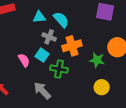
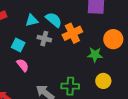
orange cross: (72, 46) -> (72, 33), moved
cyan square: (42, 55) -> (18, 45), moved
green cross: (59, 69) -> (70, 86), moved

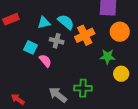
orange circle: (113, 39) -> (120, 32), moved
pink semicircle: (23, 65) -> (45, 61), moved
yellow circle: (103, 81) -> (121, 74), moved

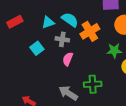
cyan square: (31, 47) -> (37, 48), turned 32
pink semicircle: (45, 61) -> (68, 59), moved, turned -112

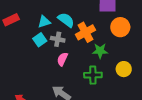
cyan square: (37, 48) -> (40, 40), moved
green star: (114, 51) -> (100, 51), moved
green cross: (93, 84) -> (93, 75), moved

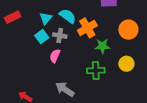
cyan triangle: (44, 22) -> (46, 18), turned -32
orange circle: (120, 27) -> (128, 30), moved
pink semicircle: (62, 59) -> (55, 56), moved

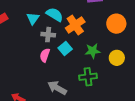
cyan square: (42, 37) -> (65, 48), moved
green star: (102, 46) -> (93, 51), moved
green cross: (96, 70) -> (88, 77), moved

